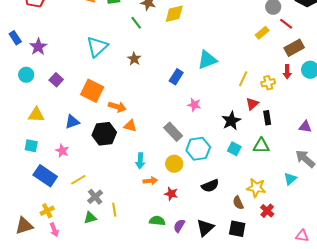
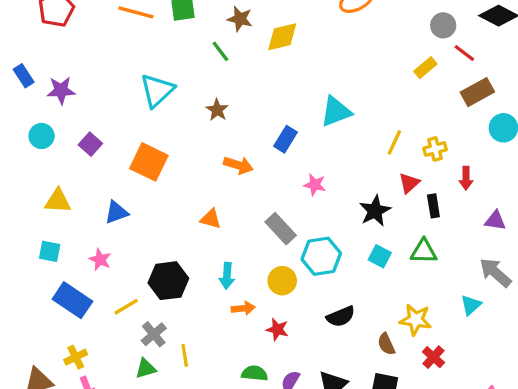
purple star: (38, 47) -> (61, 90), turned 30
red arrow: (287, 72) -> (466, 178), moved
orange arrow: (117, 107) -> (238, 165), moved
black hexagon: (104, 134) -> (168, 281), moved

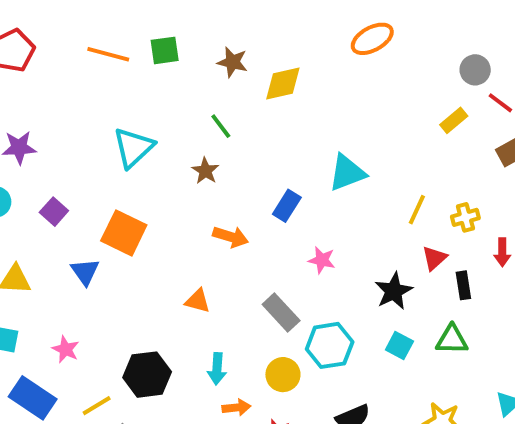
green line: (220, 51) -> (221, 126), moved
blue triangle: (116, 212) -> (85, 272), moved, turned -45

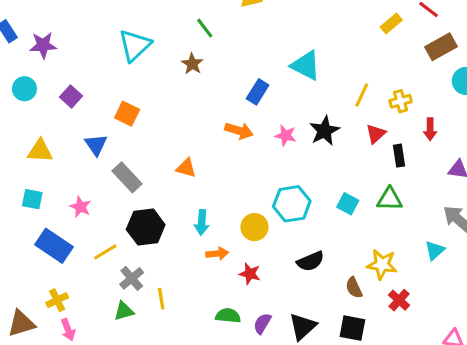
cyan triangle: (347, 173) -> (306, 65), turned 48
orange square: (124, 233) -> (127, 114), size x0.7
orange arrow: (231, 237) -> (239, 131), moved
black star: (394, 291) -> (324, 131), moved
gray rectangle: (281, 312) -> (127, 177), moved

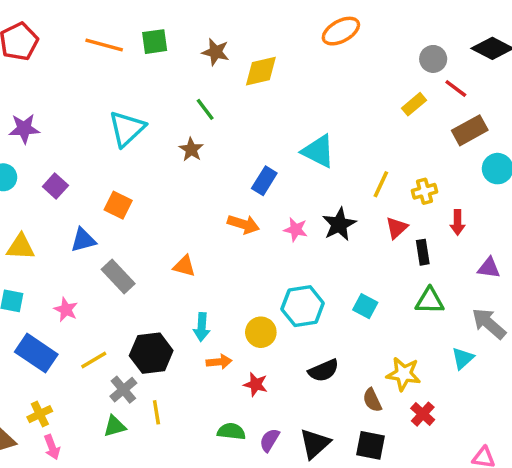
blue triangle: (96, 145) -> (83, 240), turned 50
green triangle: (390, 199) -> (430, 301), moved
black hexagon: (146, 227) -> (151, 353), moved

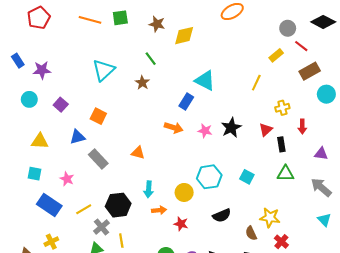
cyan triangle: (318, 151) -> (205, 81), moved
yellow line: (381, 184) -> (256, 83), moved
cyan triangle: (463, 358) -> (324, 220), moved, turned -32

